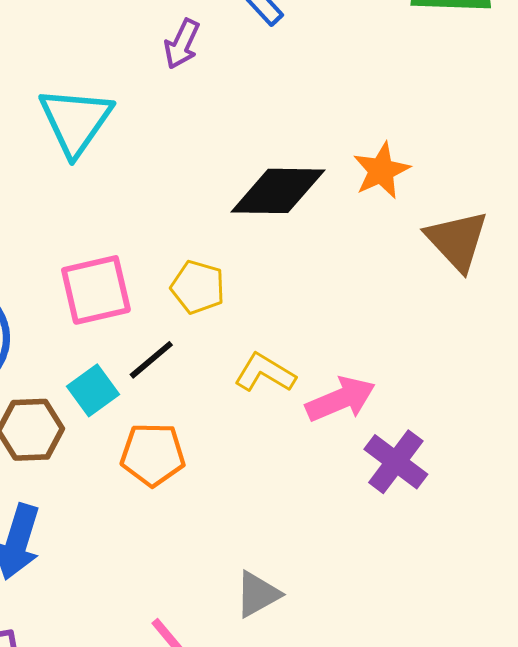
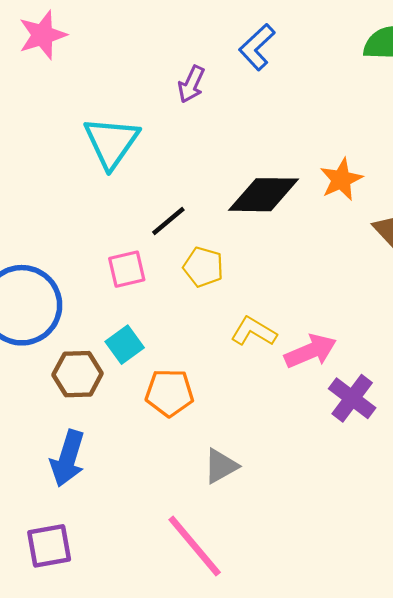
pink square: (96, 290) -> (127, 269), size x0.7
black line: (151, 360) -> (168, 221), moved
gray triangle: (258, 594) -> (221, 466), moved

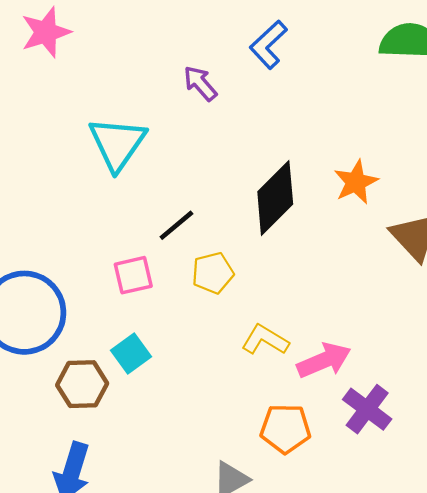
purple arrow: (191, 84) -> (200, 83), turned 114
black diamond: (264, 195) -> (275, 198), turned -46
yellow pentagon: (203, 267) -> (213, 273), turned -30
orange pentagon: (169, 393) -> (285, 428), moved

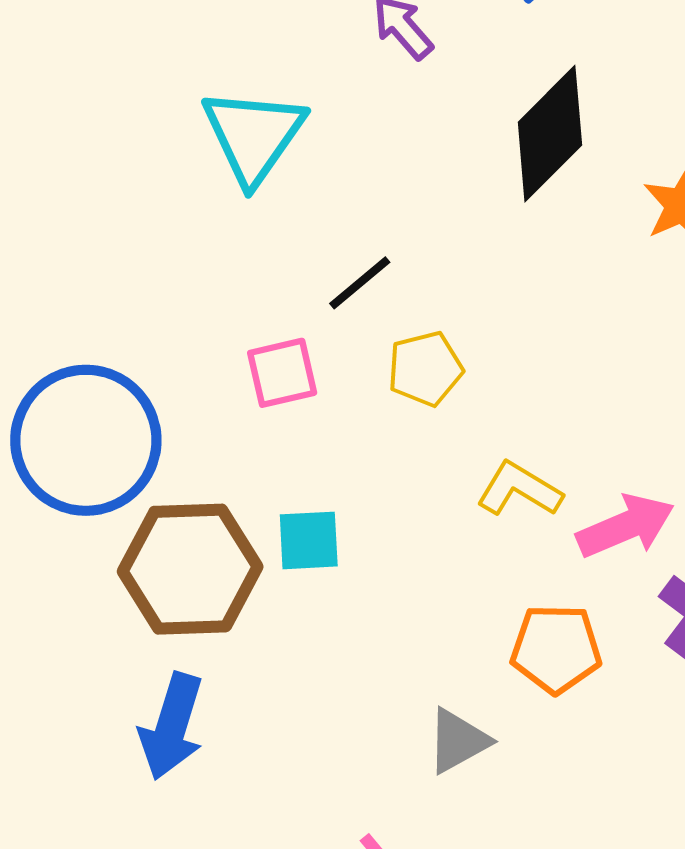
black diamond: (275, 198) -> (550, 134), moved
cyan square: (131, 354) -> (309, 540), moved, turned 33
brown hexagon: (82, 384) -> (190, 569), size x1.5

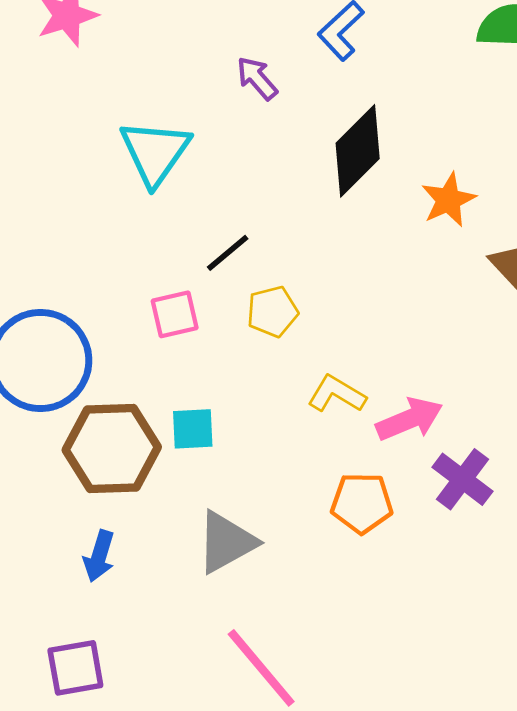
blue arrow: (172, 726) -> (99, 556), size x0.7
gray triangle: (458, 741) -> (226, 542), moved, size x1.4

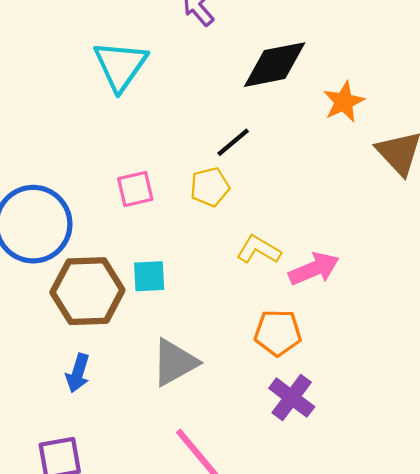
black diamond: (358, 151) -> (275, 65), turned 34
black line: (228, 253) -> (233, 142), moved
purple cross: (462, 479) -> (292, 398), moved

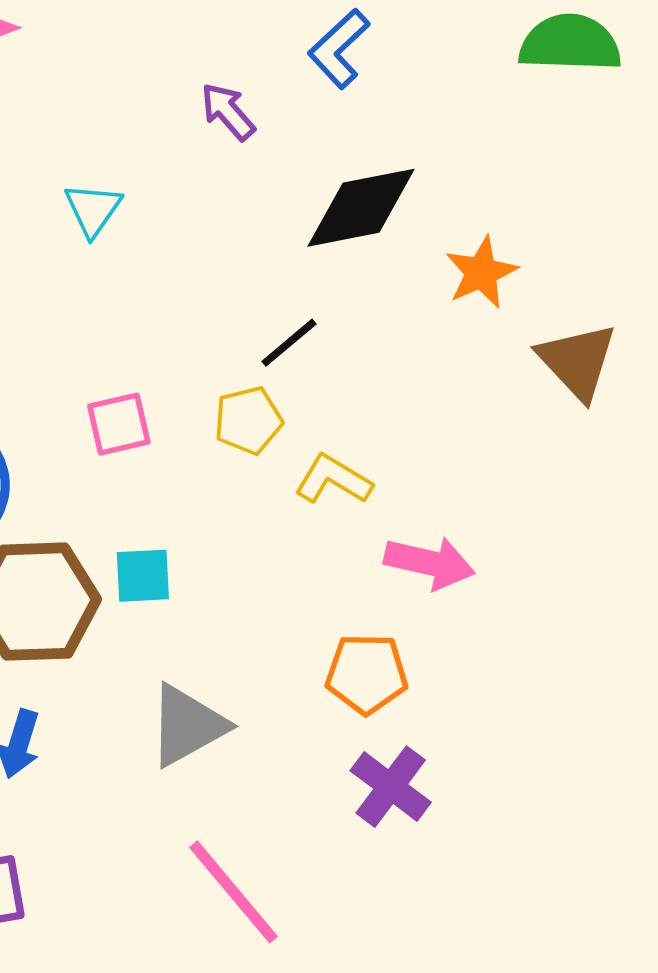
cyan triangle: (120, 66) -> (93, 210), size x0.6
yellow L-shape: (259, 250) -> (333, 480), moved
pink arrow: (314, 269) -> (430, 563), turned 36

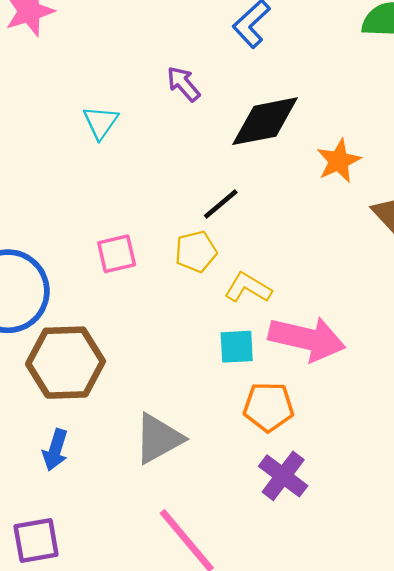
purple arrow: (228, 112) -> (183, 84), moved
pink arrow: (430, 563) -> (307, 339), size x1.4
cyan square: (143, 576) -> (237, 347), moved

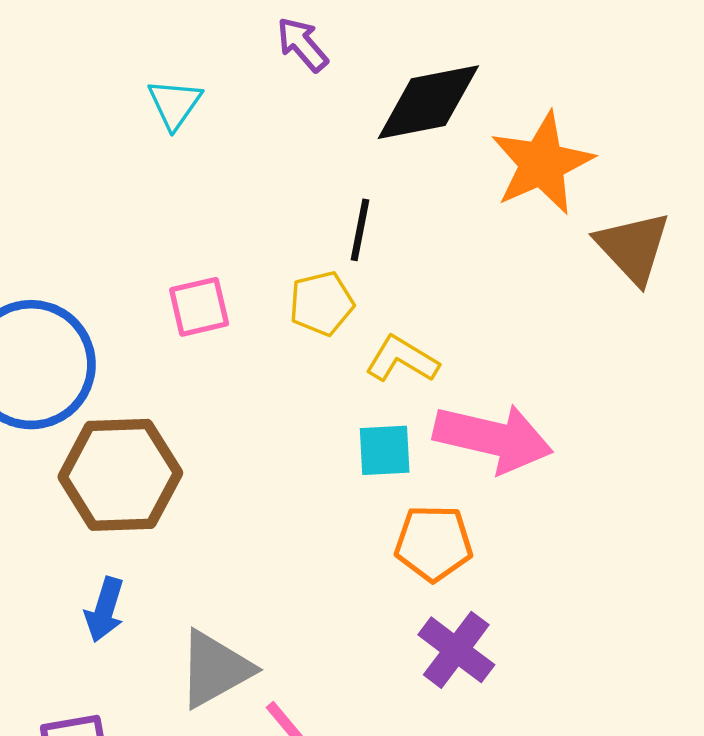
orange star: (339, 161) -> (542, 163), size x1.5
black line: (221, 204) -> (360, 230), turned -39
gray triangle: (158, 439) -> (215, 669), moved

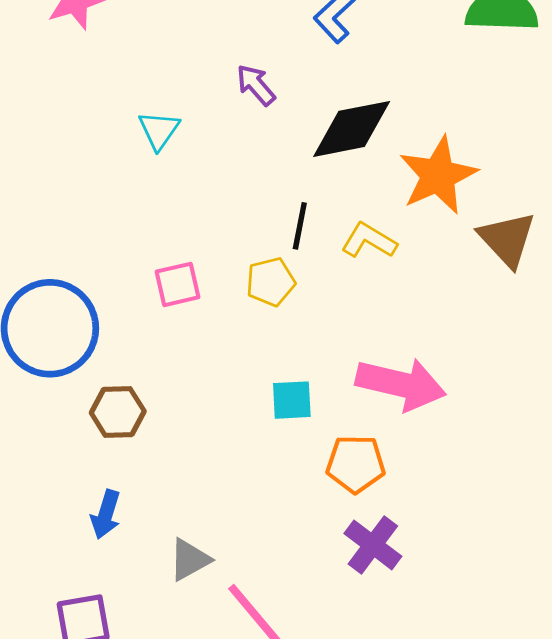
yellow L-shape: (402, 359) -> (369, 241), moved
cyan square: (385, 450) -> (292, 400), moved
brown hexagon: (120, 475) -> (118, 412), size x0.6
gray triangle: (215, 669) -> (189, 560), size x0.7

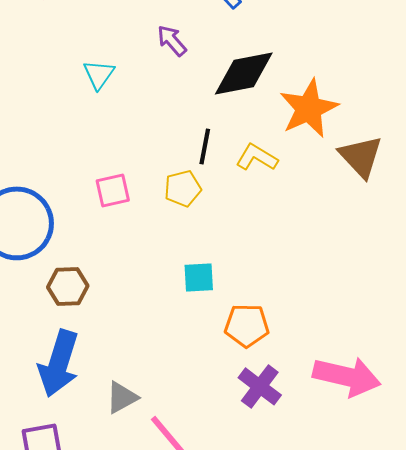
pink arrow: (401, 384) -> (347, 376), moved
blue arrow: (106, 514) -> (59, 363), size x1.8

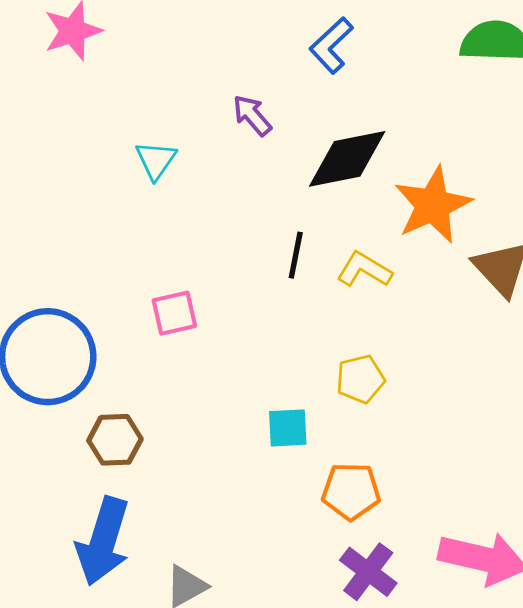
yellow pentagon: (183, 188) -> (360, 379), moved

